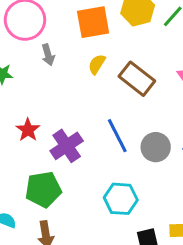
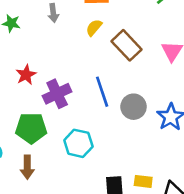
cyan hexagon: (121, 199) -> (78, 143), moved

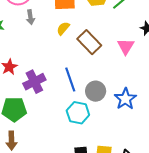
cyan hexagon: (78, 143) -> (78, 113), moved

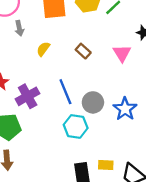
yellow semicircle: (63, 28) -> (43, 49), moved
brown rectangle: (89, 42) -> (83, 51), size x0.6

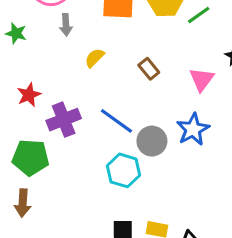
blue line: (65, 92) -> (116, 121), turned -40
blue star: (125, 109) -> (193, 129), moved

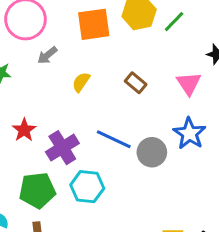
gray arrow: (66, 25) -> (47, 55), turned 65
cyan hexagon: (123, 170) -> (87, 187), moved

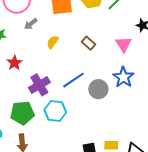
red star: (24, 130) -> (14, 63), moved
blue line: (114, 139) -> (73, 80), turned -60

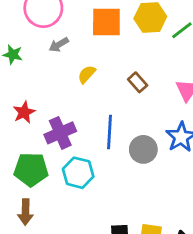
red star: (14, 63) -> (24, 112), moved
blue line: (73, 80) -> (109, 132), turned -60

